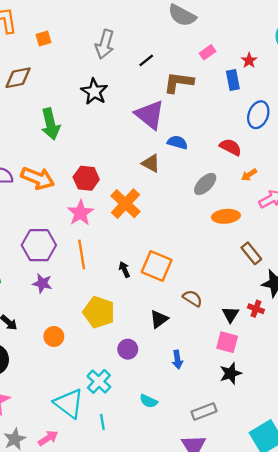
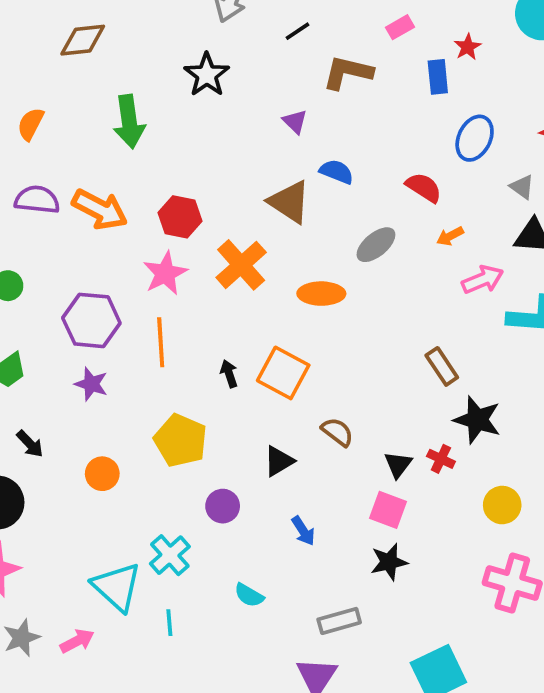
purple triangle: (150, 115) -> (295, 121), size x0.5
brown triangle: (151, 163) -> (289, 202), size x1.4
orange ellipse: (226, 216) -> (321, 294), moved
blue arrow: (177, 360) -> (303, 531), turned -30

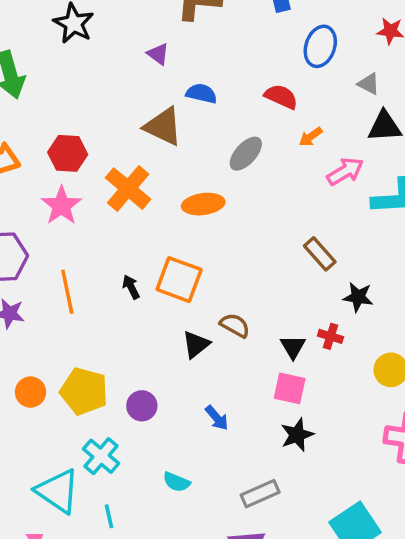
orange line: (161, 342) -> (67, 292), moved
black star: (477, 420) -> (358, 297), size x0.7
yellow pentagon: (180, 440) -> (84, 391), moved
black triangle: (279, 461) -> (196, 344), moved

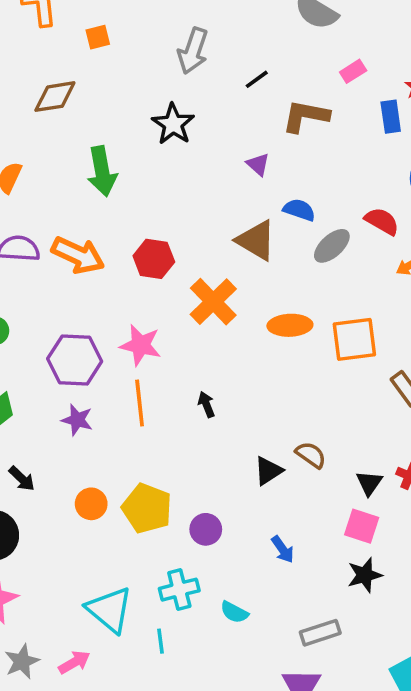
gray ellipse: (246, 154) -> (332, 246), moved
pink star: (61, 206) -> (141, 345), moved, turned -30
orange square: (179, 280) -> (354, 339), moved, turned -33
cyan cross: (101, 456) -> (179, 590), moved, turned 30

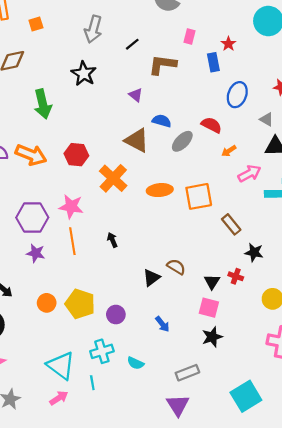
pink rectangle: (353, 71) -> (189, 36), turned -40
pink arrow: (74, 662) -> (59, 398), moved

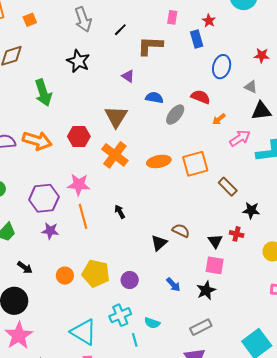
gray arrow: (93, 29) -> (83, 19), turned -30
brown triangle: (137, 140) -> (116, 117), moved, turned 40
black star: (212, 337) -> (206, 290), moved
cyan line: (92, 383) -> (135, 340), moved

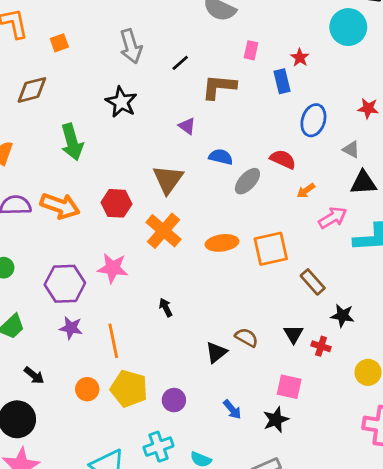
orange line: (83, 216) -> (113, 341), moved
black triangle: (215, 241) -> (294, 334), moved

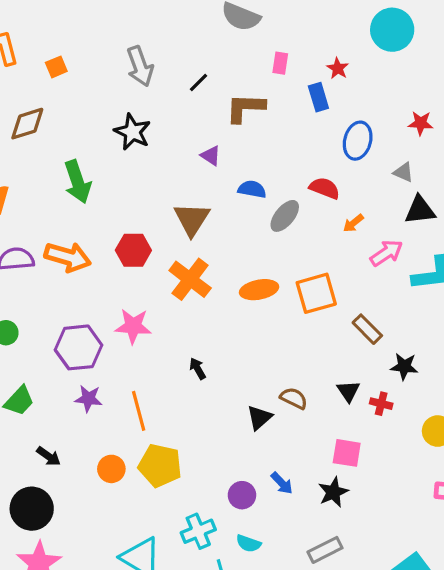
purple circle: (174, 400) -> (242, 495), moved

